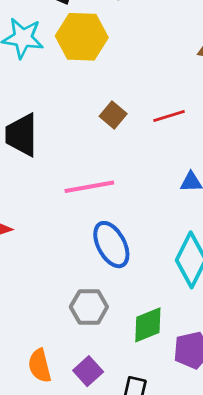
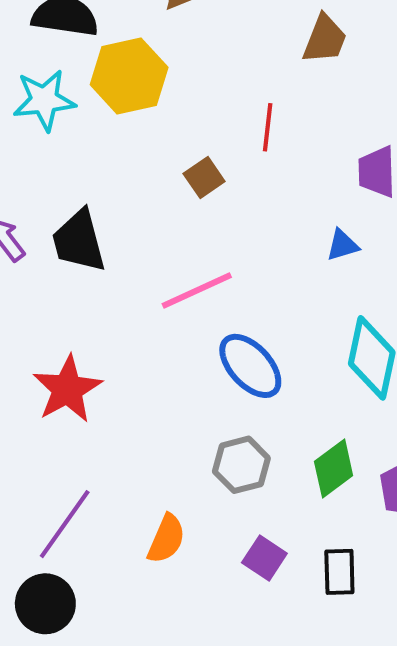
brown square: (113, 115) -> (204, 177), turned 30
red line: (169, 116) -> (268, 127), moved, turned -52
orange semicircle: (40, 366) -> (166, 539), moved, turned -128

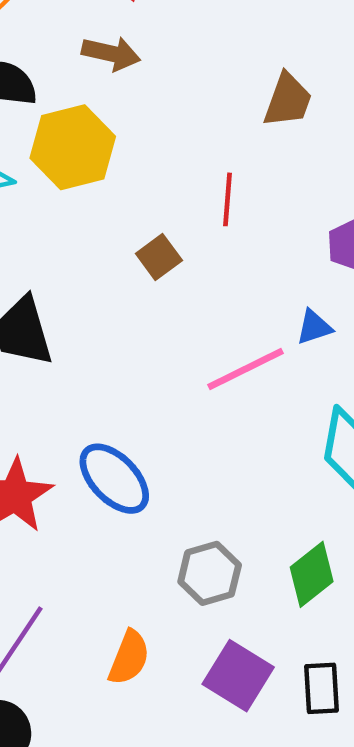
pink line: (197, 291) -> (245, 369), moved
blue ellipse: (250, 366) -> (114, 479), moved
purple square: (264, 558) -> (238, 676), size x1.4

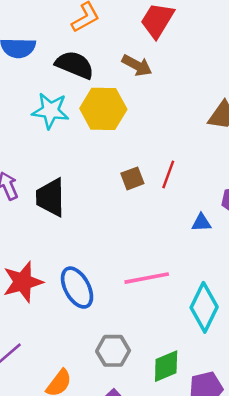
red line: (228, 199) -> (168, 174), moved
blue triangle: (314, 327) -> (201, 223), moved
pink line: (245, 369) -> (147, 278), moved

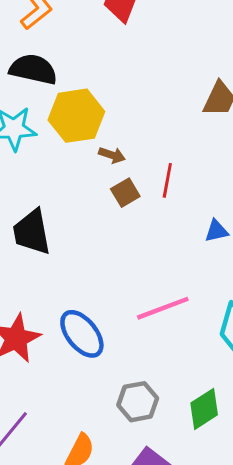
brown arrow: (137, 65) -> (112, 155), moved, size x0.7

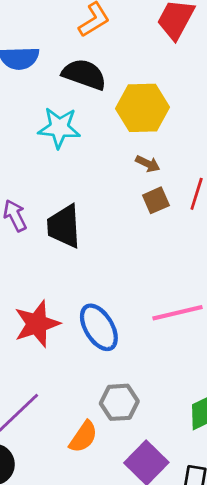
yellow hexagon: (76, 116) -> (142, 108), moved
gray hexagon: (138, 402) -> (119, 402), moved

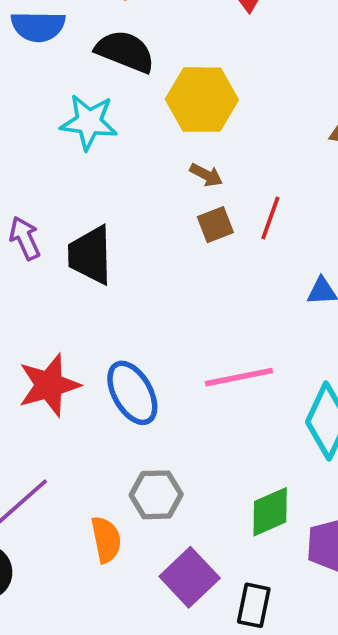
orange semicircle: (83, 437) -> (106, 540), turned -48

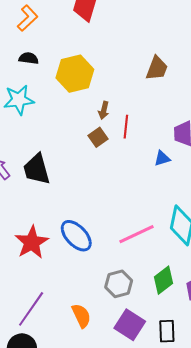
black semicircle: (125, 51) -> (29, 58), size x0.6
brown arrow: (206, 175) -> (104, 110), moved, turned 90
pink line: (239, 377) -> (137, 234), moved
gray hexagon: (156, 495) -> (119, 284), moved

